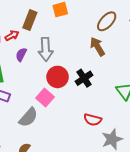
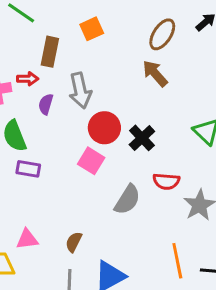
red arrow: (12, 36) -> (28, 79), turned 40
black cross: (84, 78) -> (142, 138), moved
gray semicircle: (28, 117) -> (127, 200), moved

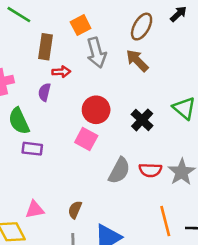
red arrow: (28, 79) -> (61, 72), moved
gray arrow: (80, 90) -> (96, 53), moved
black cross: (142, 138) -> (142, 120), moved
red semicircle: (166, 181) -> (150, 170), moved

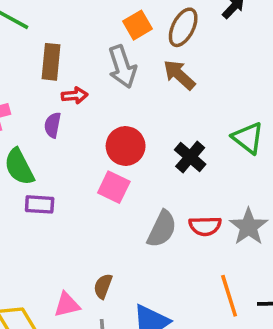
orange square: (81, 25) -> (138, 25), moved
pink triangle: (35, 210) -> (67, 305), moved

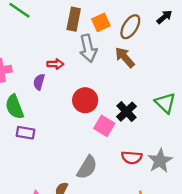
brown rectangle: (51, 62) -> (74, 19), moved
pink square: (114, 187) -> (104, 126), moved
gray semicircle: (162, 229) -> (87, 167), moved

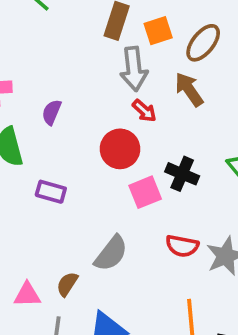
red arrow: (55, 64) -> (144, 111), moved, turned 35
black cross: (126, 112) -> (182, 174), turned -30
pink square: (104, 126) -> (145, 192), turned 30
purple rectangle: (25, 133) -> (51, 192), moved

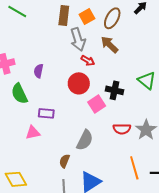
pink triangle: (27, 295) -> (33, 133), moved

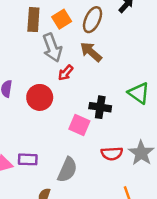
red arrow: (88, 61) -> (66, 73), turned 104
red circle: (79, 83) -> (40, 97), moved
pink square: (97, 104) -> (79, 125), turned -30
purple rectangle: (46, 113) -> (28, 159), moved

